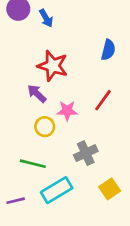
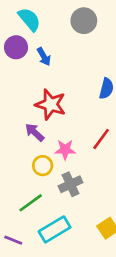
gray cross: (86, 153) -> (71, 184), moved
green line: (33, 164) -> (31, 203), turned -50
purple line: (16, 201) -> (13, 240), turned 36

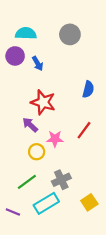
cyan semicircle: (29, 19) -> (26, 33), turned -48
gray cross: (71, 184) -> (61, 180), moved

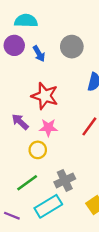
gray circle: (70, 34) -> (72, 47), moved
purple arrow: (30, 125) -> (20, 122), moved
pink star: (55, 139) -> (48, 128), moved

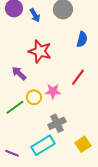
pink star: (48, 128) -> (53, 91), moved
green line: (27, 183) -> (15, 107), moved

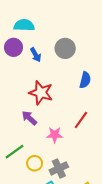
purple arrow: (19, 73) -> (29, 118), moved
yellow circle: (34, 97) -> (35, 163), moved

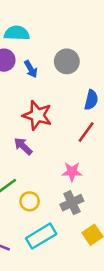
red line: (81, 120) -> (86, 132), moved
pink star: (55, 135) -> (72, 172), moved
gray cross: (59, 168) -> (72, 203), moved

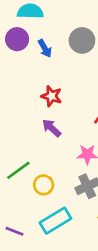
red star: (37, 115) -> (52, 96), size x0.7
purple arrow: (23, 146) -> (52, 128), moved

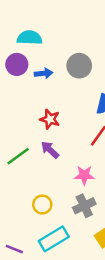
blue arrow: (45, 48) -> (44, 73), turned -66
green line: (18, 170) -> (18, 156), moved

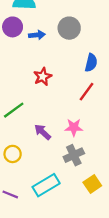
red star: (50, 119) -> (43, 77), turned 30
purple arrow: (50, 150) -> (43, 132), moved
yellow circle: (42, 205) -> (13, 154), moved

